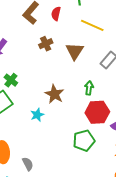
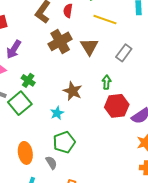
brown cross: (46, 44) -> (60, 41), size x1.6
green pentagon: (84, 141) -> (64, 142), moved

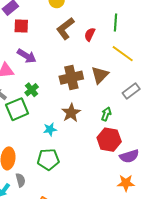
brown cross: (60, 41) -> (71, 78), moved
purple arrow: (14, 49) -> (27, 56), turned -108
gray semicircle: (51, 163) -> (20, 180), moved

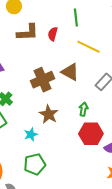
brown L-shape: (65, 28) -> (28, 32), turned -135
brown triangle: (100, 75) -> (70, 72), turned -36

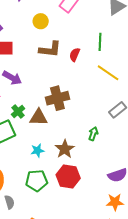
brown triangle: (70, 72) -> (39, 117), moved, turned -36
brown star: (49, 114) -> (65, 149), moved
red hexagon: (91, 134) -> (68, 177), moved

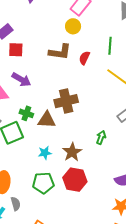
yellow circle: (41, 21) -> (73, 26), moved
green cross: (18, 112) -> (26, 113), turned -32

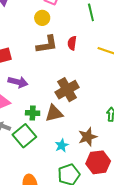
yellow circle: (73, 26) -> (42, 18), moved
green line: (110, 46) -> (91, 12), moved
brown star: (72, 152) -> (88, 137), turned 30

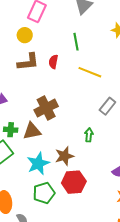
green line: (91, 12) -> (76, 42), moved
cyan star: (62, 145) -> (38, 163), size x1.6

